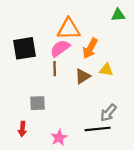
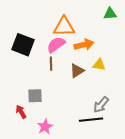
black square: (25, 48) -> (23, 45), turned 30
orange arrow: (90, 48) -> (84, 45), turned -132
red arrow: (22, 129) -> (21, 112), moved, turned 144
pink star: (59, 138) -> (45, 127), moved

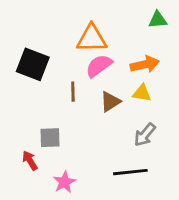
pink semicircle: (56, 45) -> (99, 66), moved
orange arrow: (84, 45) -> (145, 64), moved
gray arrow: (101, 105) -> (145, 135), moved

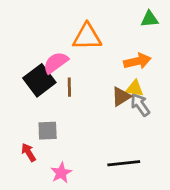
black square: (33, 64) -> (39, 80), moved, turned 32
pink semicircle: (99, 66) -> (56, 63), moved
brown triangle: (110, 102) -> (121, 97), moved
gray arrow: (145, 135) -> (140, 105), moved, turned 105

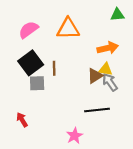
pink semicircle: (56, 63) -> (28, 30), moved
gray square: (48, 131) -> (37, 83), moved
black line: (124, 163) -> (97, 110), moved
pink star: (61, 173) -> (75, 136), moved

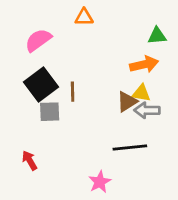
green triangle: (117, 15) -> (157, 36), moved
orange triangle: (68, 29) -> (84, 17), moved, size x0.6
gray arrow: (110, 82) -> (147, 110), turned -54

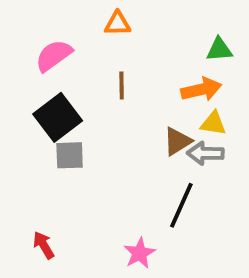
brown line: (73, 92) -> (122, 85), moved
yellow triangle: (141, 93) -> (213, 123), moved
black line: (130, 148) -> (181, 205), turned -60
red arrow: (30, 160) -> (44, 245), moved

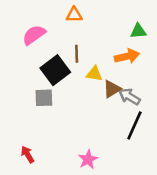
black square: (58, 117) -> (55, 70), moved
yellow triangle: (213, 123) -> (94, 74), moved
gray arrow: (205, 153) -> (129, 97), turned 30
black line: (181, 205) -> (134, 125), moved

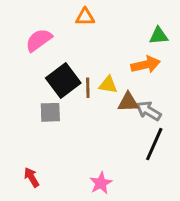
brown line: (77, 54) -> (88, 88), moved
brown triangle: (112, 89) -> (128, 102), turned 30

